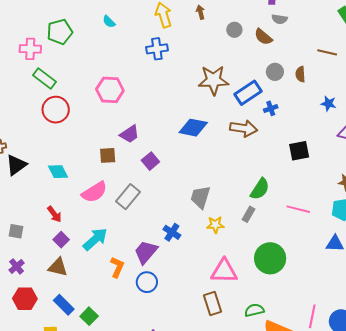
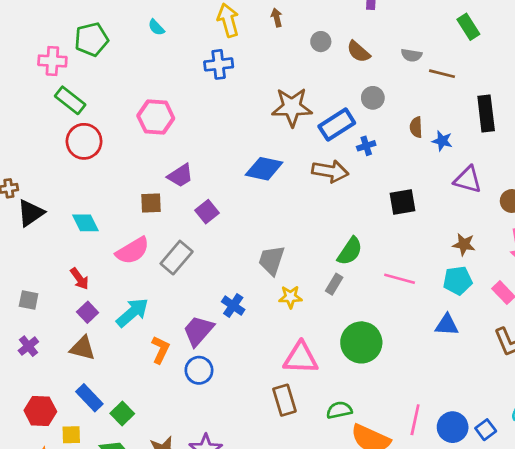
gray semicircle: (280, 19) -> (411, 55), moved
brown semicircle: (300, 74) -> (416, 127), moved
red hexagon: (25, 299) -> (40, 411), moved

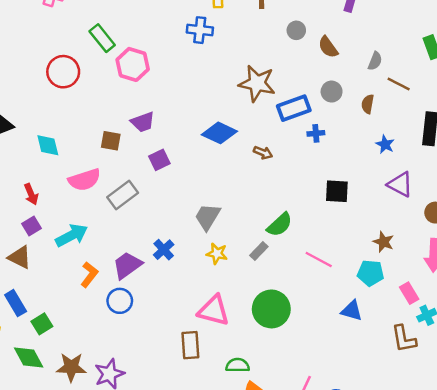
gray semicircle: (411, 55) -> (375, 61), turned -90
green rectangle: (70, 100) -> (102, 38), moved
brown semicircle: (416, 127) -> (368, 104), moved
brown arrow: (330, 171) -> (263, 153), moved, size x0.6

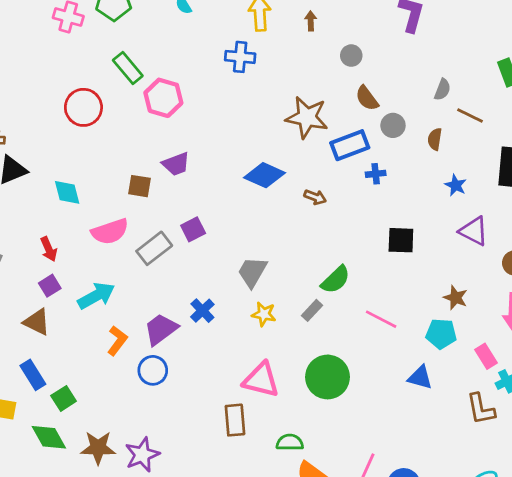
brown semicircle: (328, 47) -> (367, 98), moved
purple square: (159, 160) -> (193, 229), moved

